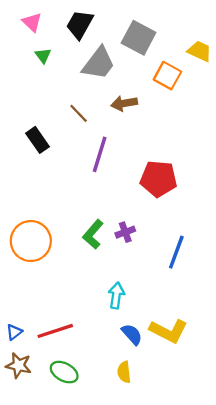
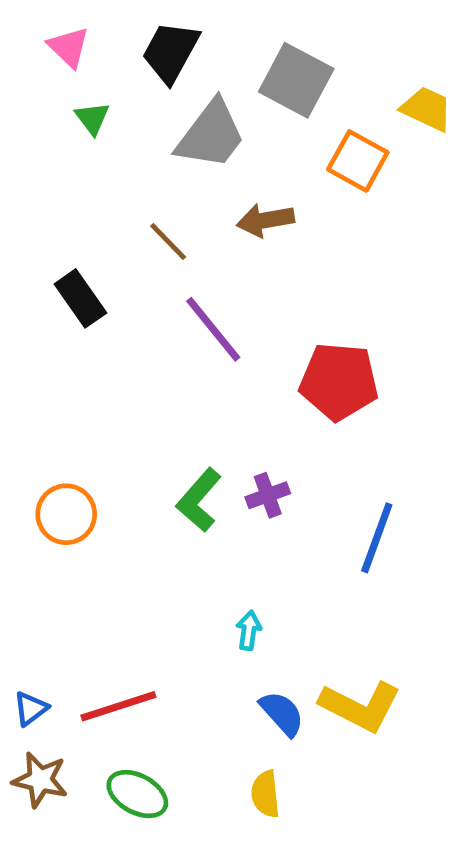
purple line: (100, 154) -> (213, 329), turned -56
orange circle: (31, 241) -> (66, 514), size x0.7
cyan arrow: (116, 295) -> (249, 630), size x0.7

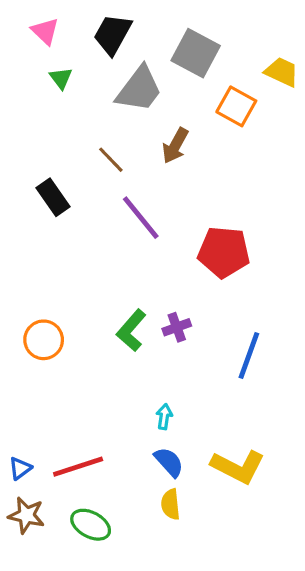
brown arrow: (265, 220) -> (175, 146), turned -51
blue semicircle: (282, 713) -> (169, 462), moved
yellow semicircle: (265, 794) -> (171, 504), moved

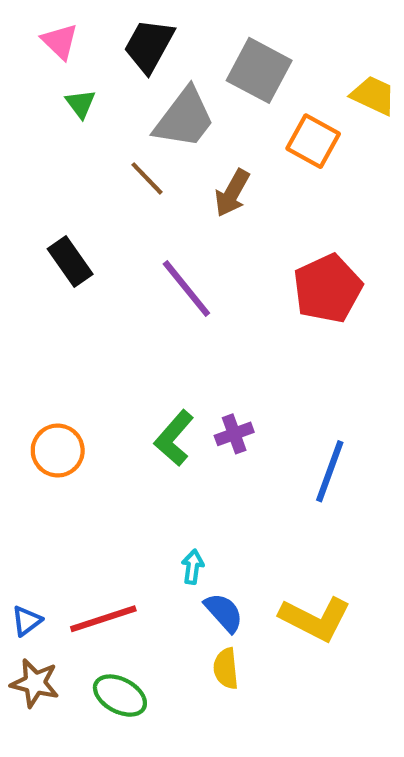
brown line: (111, 160) -> (147, 178), moved
red pentagon: (224, 252) -> (328, 289), moved, turned -30
cyan arrow: (164, 417) -> (193, 567), moved

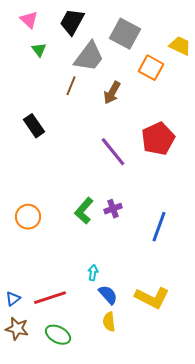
brown line: (147, 178) -> (71, 86), turned 66
purple line: (186, 289) -> (113, 152), moved

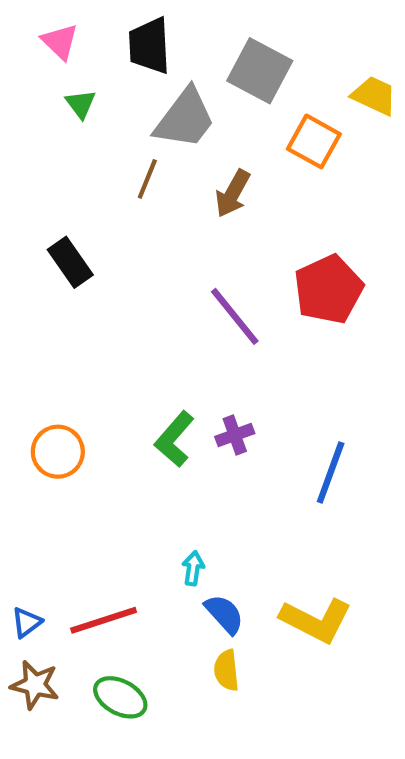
black trapezoid: (72, 22) -> (149, 46), turned -32

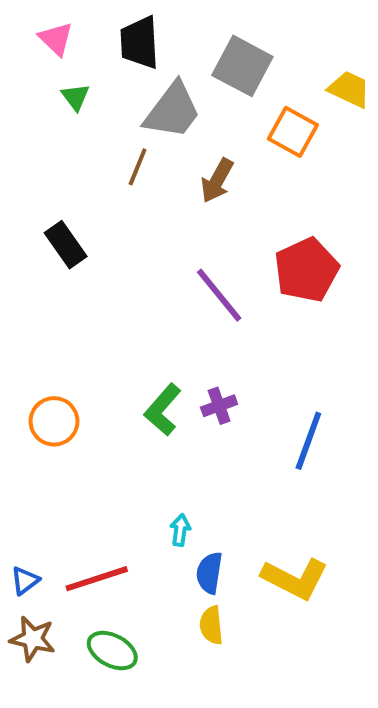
blue semicircle: (224, 614) -> (209, 573), turned -129

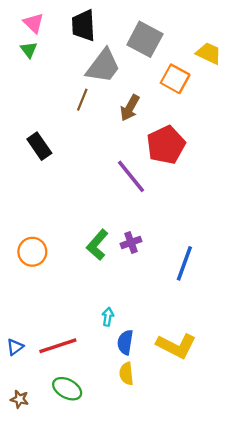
green triangle: (75, 97) -> (29, 50), moved
red pentagon: (307, 270) -> (166, 145), moved
brown star: (33, 639) -> (20, 399), moved, size x0.7

